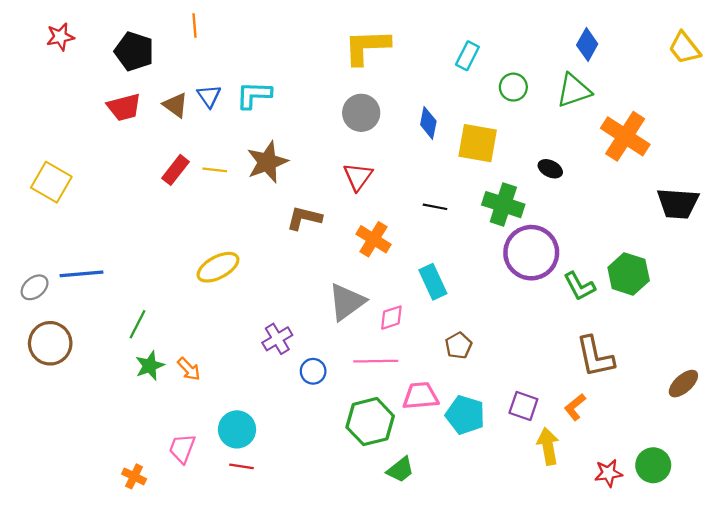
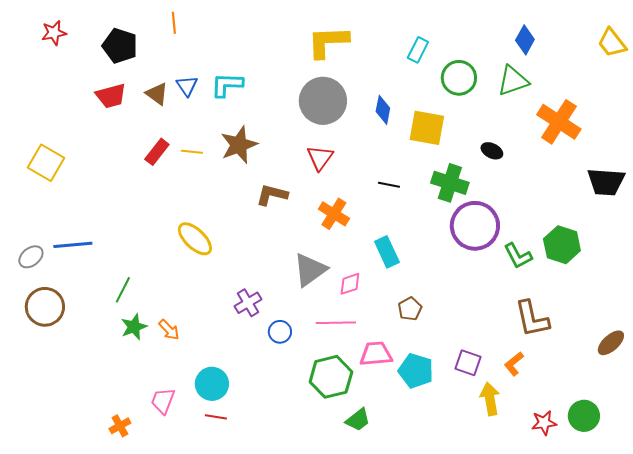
green circle: (513, 87) -> (459, 78), size x1.4
gray circle: (361, 113) -> (323, 101), size x1.4
yellow ellipse: (218, 267) -> (195, 239), turned 72
orange cross: (134, 476) -> (120, 426), turned 35

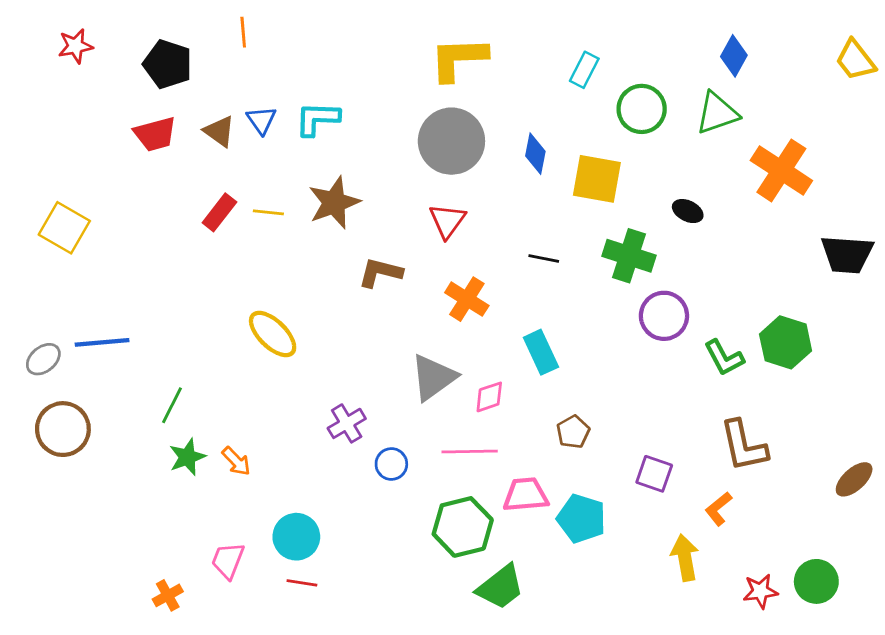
purple circle: (475, 226) -> (664, 316), size x0.7
purple square: (468, 363) -> (654, 474), moved
green trapezoid: (358, 420) -> (500, 587), size x1.4

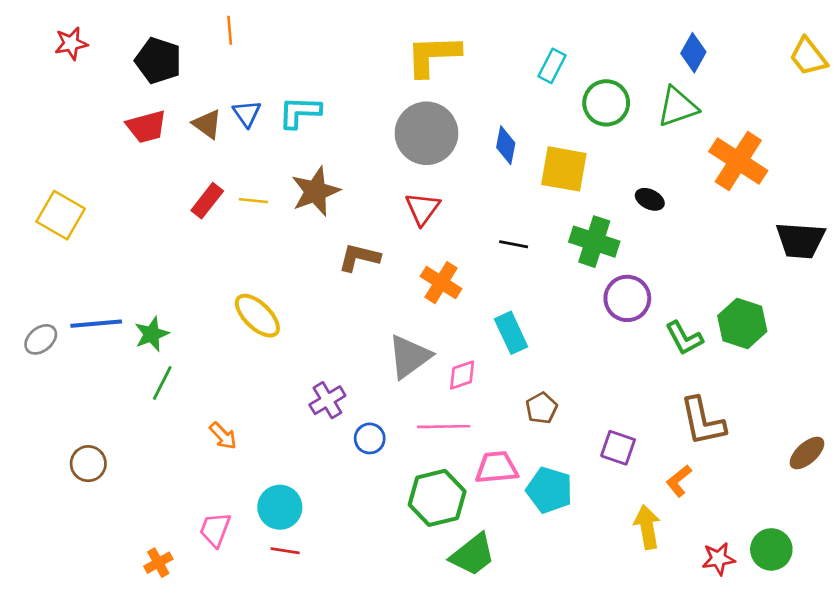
brown circle: (63, 429) -> (88, 464), moved, size x0.7
green star: (187, 457) -> (152, 334), moved

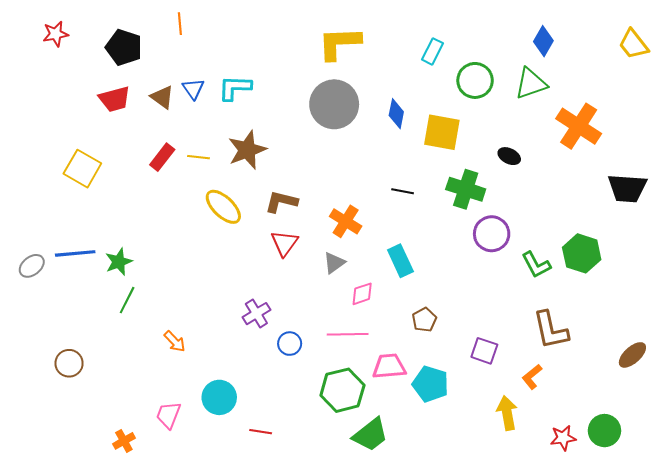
red triangle: (423, 209) -> (284, 243), moved
yellow square: (61, 215) -> (82, 169), moved
yellow ellipse: (257, 316) -> (223, 207), moved
gray triangle: (409, 357) -> (334, 263), moved, size x0.6
red line: (285, 551) -> (261, 432), moved

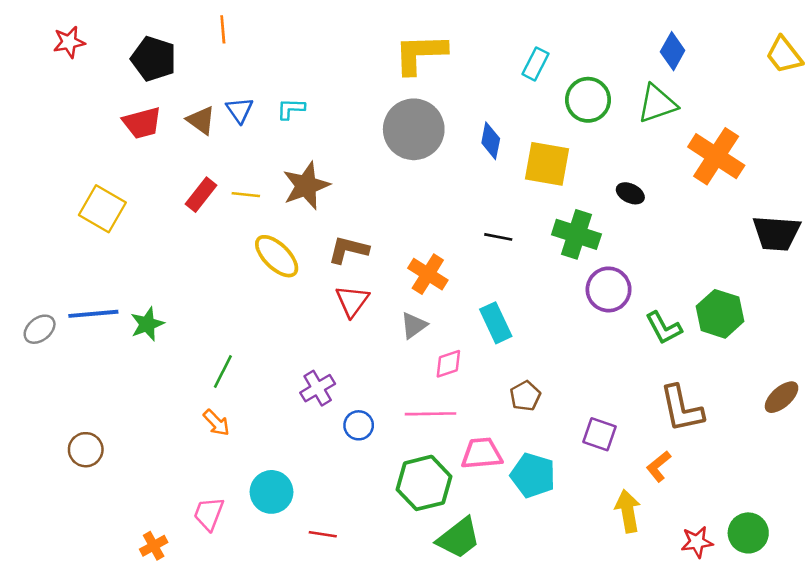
cyan L-shape: (235, 88) -> (291, 109), size x0.7
green line: (127, 300) -> (223, 371), moved
brown ellipse: (632, 355) -> (782, 397), moved

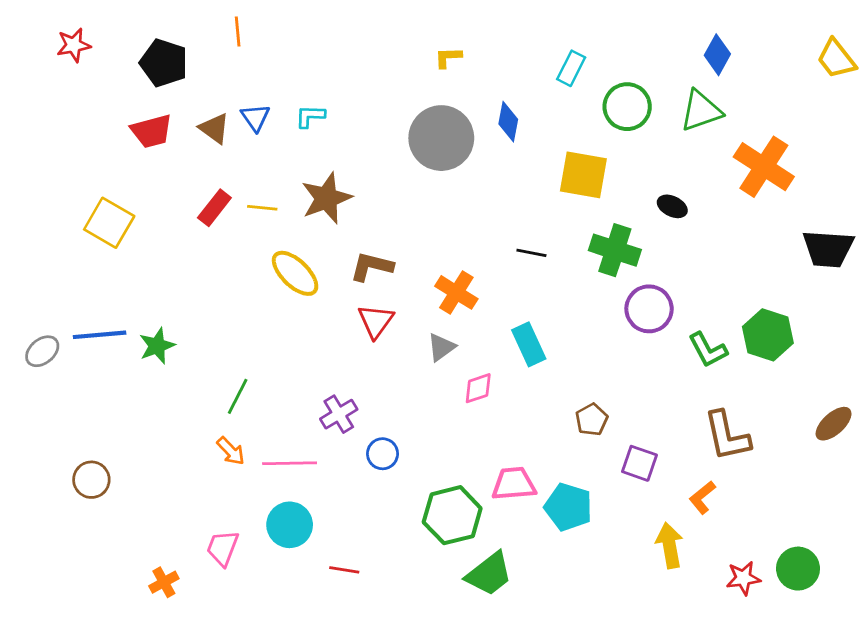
yellow L-shape: (420, 54) -> (448, 57), size x0.5
blue diamond: (491, 141) -> (508, 122), moved
brown pentagon: (525, 396) -> (592, 420), moved
pink line: (430, 414) -> (290, 463), moved

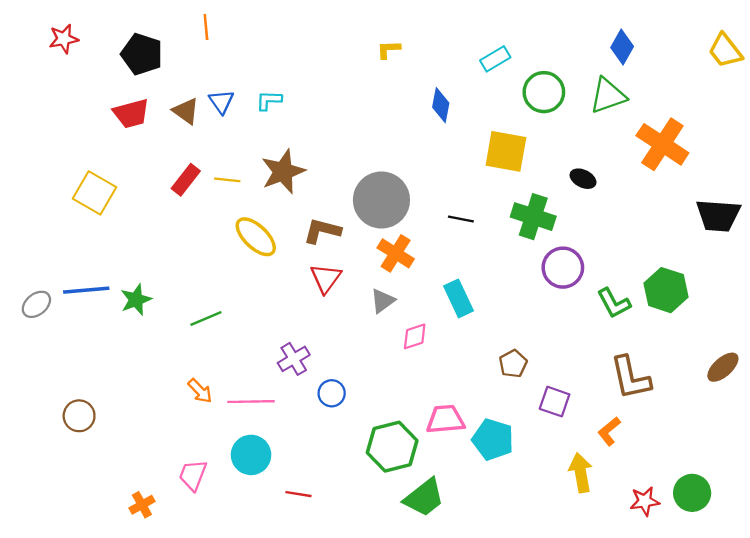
cyan rectangle: (571, 68) -> (495, 59), turned 32
gray circle: (441, 138) -> (381, 200), moved
green line: (238, 396) -> (206, 319), moved, turned 40

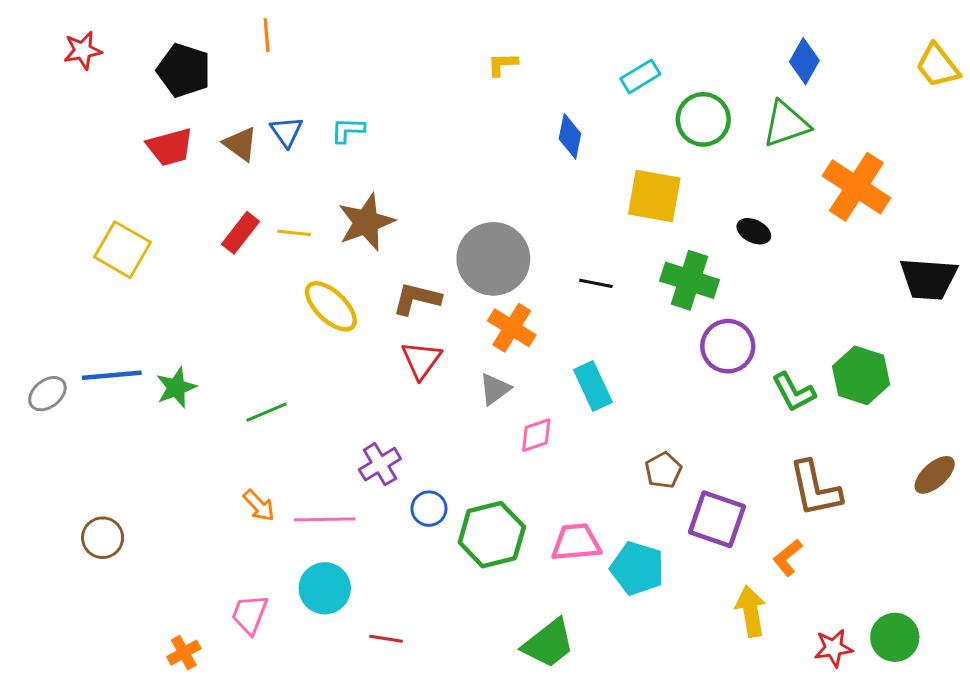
purple square: (555, 402) -> (717, 519), size x1.4
green hexagon: (392, 447) -> (492, 535), moved

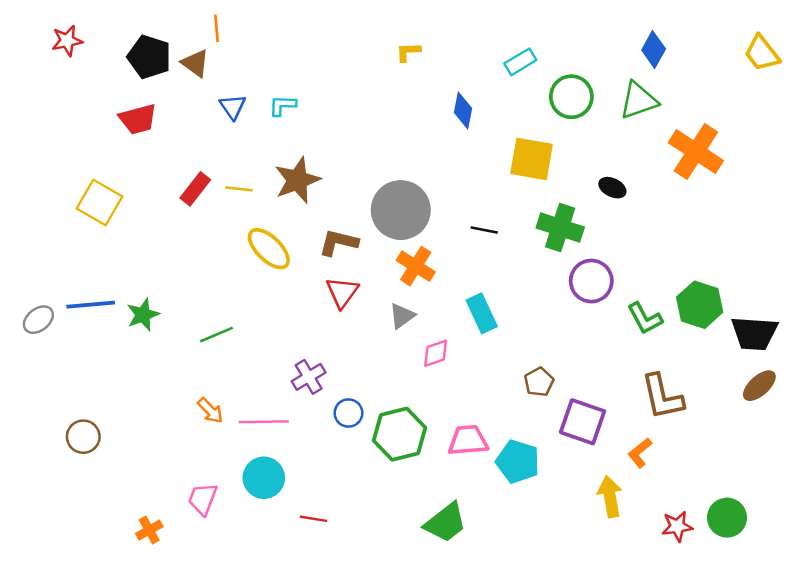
brown triangle: (240, 144) -> (195, 63), moved
black trapezoid: (928, 279) -> (754, 333), moved

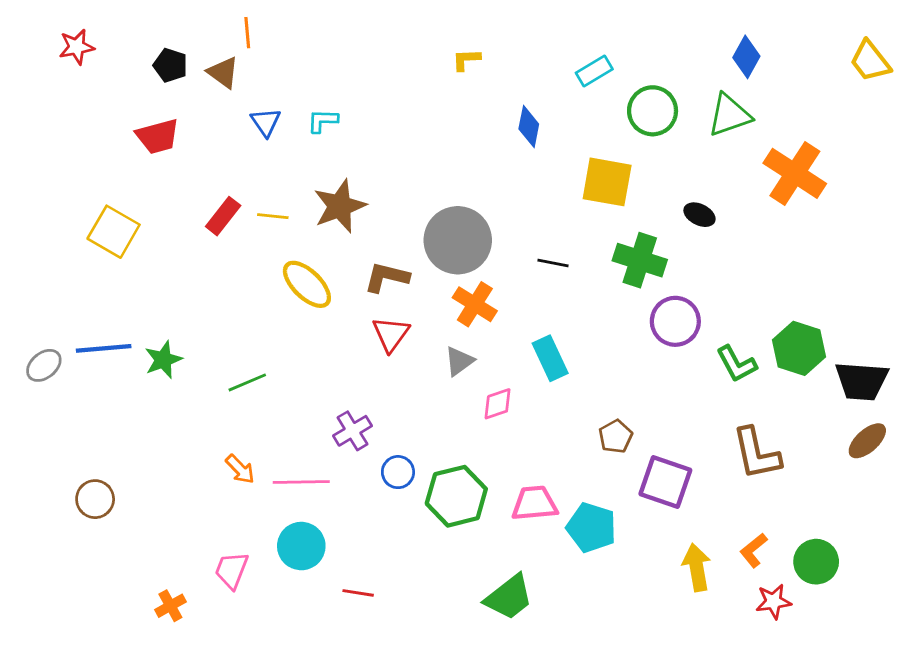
black pentagon: (149, 57) -> (170, 65), size x0.7
orange L-shape: (640, 453) -> (754, 550), moved
green circle: (727, 518) -> (816, 562), moved

